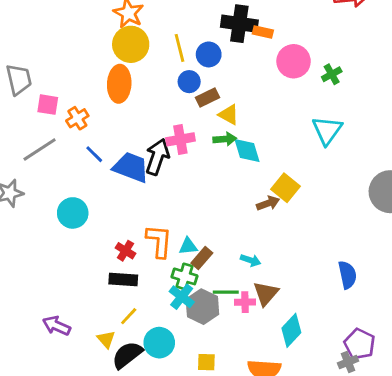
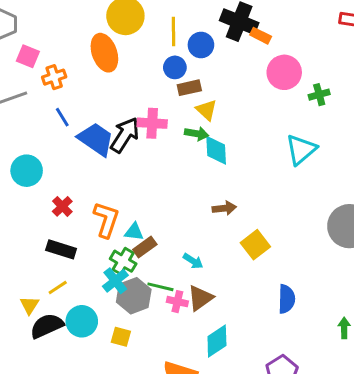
orange ellipse: (119, 84) -> (104, 53), turned -36
yellow square: (285, 188) -> (255, 245), moved
red cross: (125, 251) -> (62, 206), moved
yellow square: (206, 362) -> (121, 337), moved

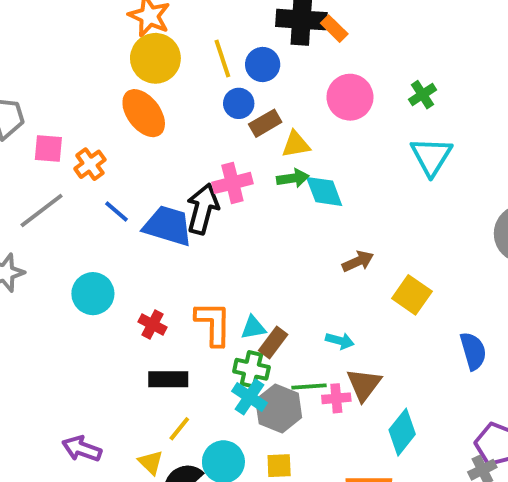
orange rectangle: (261, 36) -> (334, 29), turned 36
pink circle: (284, 72) -> (350, 97), moved
green cross: (319, 95) -> (422, 95), moved
yellow triangle: (206, 110) -> (296, 144), turned -35

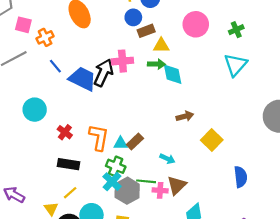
brown rectangle: (273, 342) -> (135, 141), moved

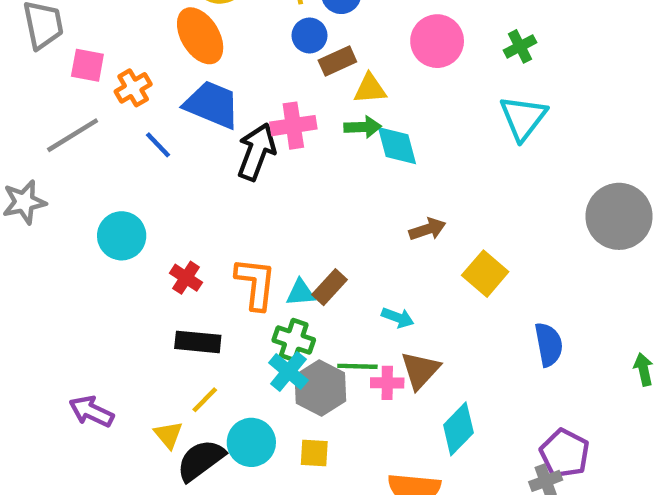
blue trapezoid: (83, 79) -> (212, 105), moved

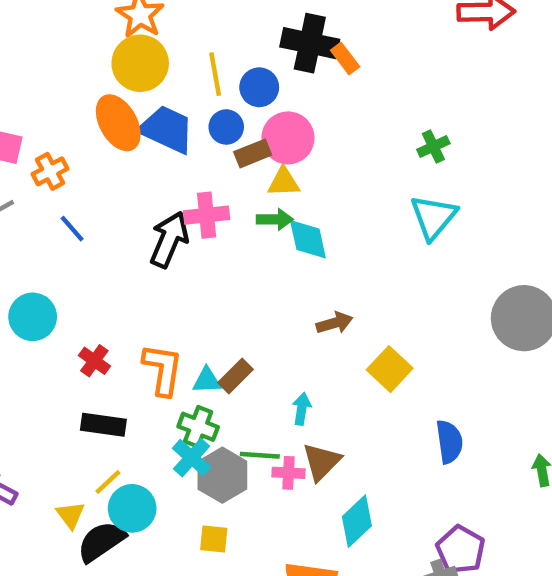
pink circle: (437, 41) -> (288, 138), moved
blue trapezoid: (212, 105) -> (167, 129), moved
cyan arrow: (398, 318) -> (302, 409), turned -104
cyan circle: (251, 442) -> (132, 508), moved

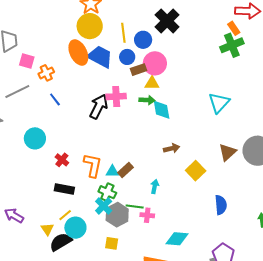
black cross: (310, 43) -> (167, 21), turned 30
orange rectangle: (345, 58) -> (234, 28), moved
green cross: (433, 146) -> (232, 45), moved, size x1.6
brown triangle: (322, 462) -> (227, 152), moved
cyan diamond: (357, 521) -> (177, 239), turned 45

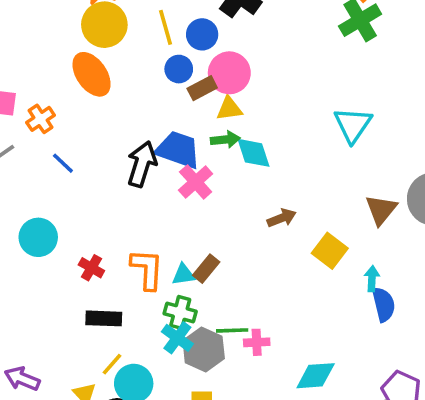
blue trapezoid: (100, 57) -> (178, 150), moved
pink cross: (116, 96) -> (196, 182), moved, turned -30
cyan arrow: (155, 187) -> (372, 279), moved

